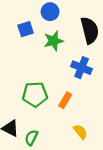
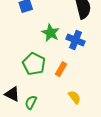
green star: (54, 41) -> (51, 33), moved, turned -30
green pentagon: (35, 94) -> (34, 64), turned 30

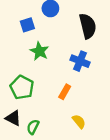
green star: (51, 33) -> (39, 51), moved
green pentagon: (34, 64) -> (22, 87), moved

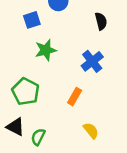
black semicircle: (88, 26) -> (101, 21), size x0.6
green star: (39, 51) -> (46, 50), turned 30
blue cross: (80, 61) -> (92, 61), turned 30

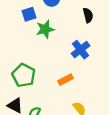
green star: (46, 50) -> (45, 29), moved
orange rectangle: (75, 97) -> (65, 80), turned 32

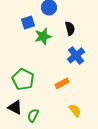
black semicircle: (88, 15) -> (70, 28), moved

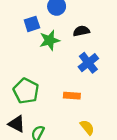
black semicircle: (70, 28) -> (81, 31), turned -88
orange rectangle: (62, 83) -> (72, 96), turned 32

